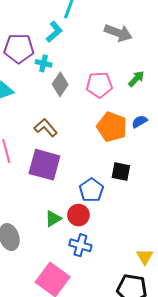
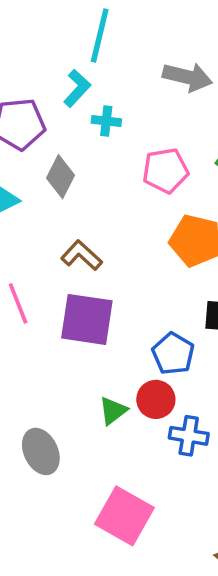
cyan cross: (44, 63) -> (106, 121), moved
gray diamond: (60, 84) -> (60, 177), moved
blue cross: (80, 245) -> (189, 436), moved

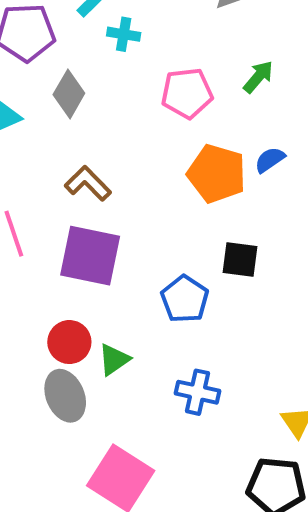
red circle: (156, 399) -> (69, 342), moved
gray ellipse: (41, 451) -> (65, 396), moved

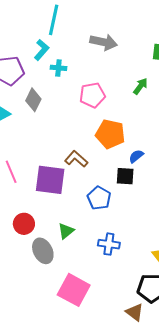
green arrow: (258, 77) -> (140, 86), moved
blue semicircle: (270, 160) -> (136, 156), moved
brown L-shape: (88, 183) -> (76, 159), moved
red circle: (69, 342) -> (24, 224), moved

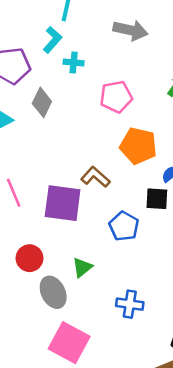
blue cross: (109, 244) -> (130, 304), moved
pink square: (74, 290) -> (69, 343), moved

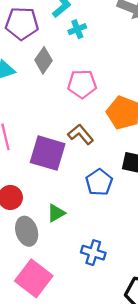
cyan cross: (74, 62) -> (77, 29), turned -36
pink pentagon: (116, 97) -> (82, 84), moved

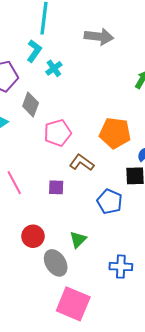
pink pentagon: (82, 84) -> (58, 133), moved
purple square: (48, 153) -> (56, 187), size x0.5

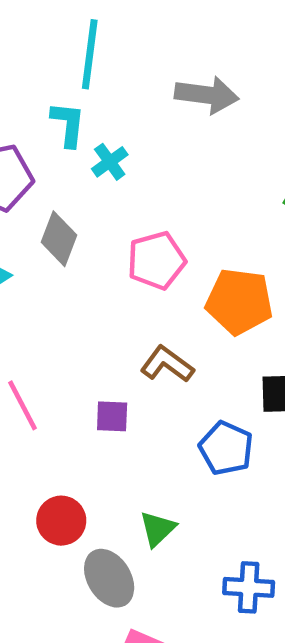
cyan L-shape: (34, 51) -> (68, 124), turned -30
pink pentagon: (58, 133) -> (156, 260), moved

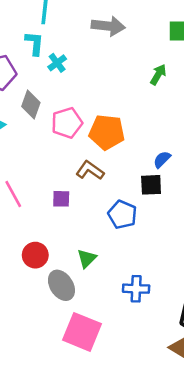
pink pentagon: (156, 260) -> (67, 123), moved
orange pentagon: (239, 302) -> (107, 132), moved

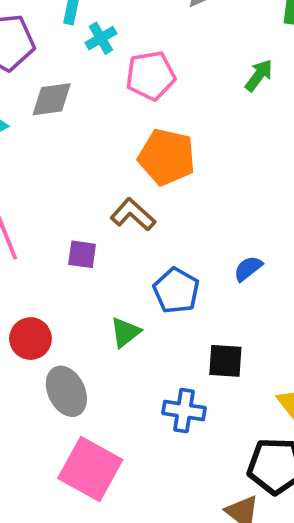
gray diamond: (31, 105) -> (52, 99), turned 56
pink pentagon: (67, 123) -> (151, 76), moved
blue semicircle: (162, 159) -> (248, 269), moved
black square: (151, 185) -> (225, 361), moved
green triangle: (87, 258) -> (125, 332), moved

